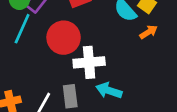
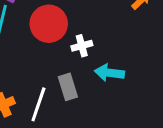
white cross: (89, 62) -> (82, 46), size x0.6

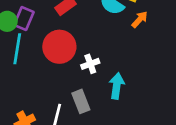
cyan arrow: (109, 73) -> (117, 86), turned 95

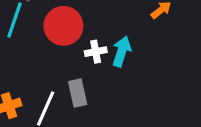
cyan arrow: (117, 86) -> (122, 51), moved

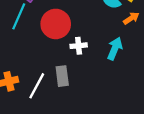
cyan arrow: (122, 51) -> (115, 49), moved

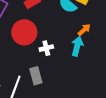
orange arrow: (131, 18) -> (84, 30), moved

